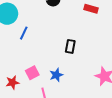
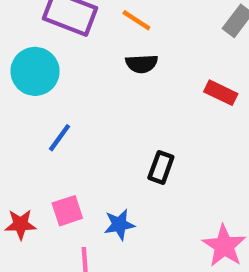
blue line: (24, 33) -> (60, 138), moved

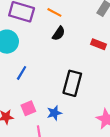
black semicircle: (142, 64) -> (59, 33), turned -48
black rectangle: (161, 167) -> (72, 83), size x1.6

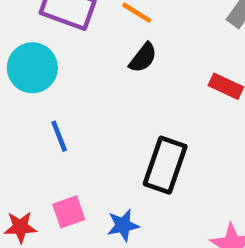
blue line: (22, 73) -> (59, 136), turned -56

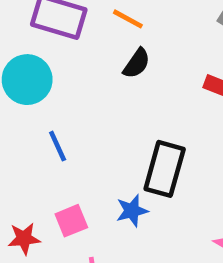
blue star: (123, 225) -> (132, 211), moved

